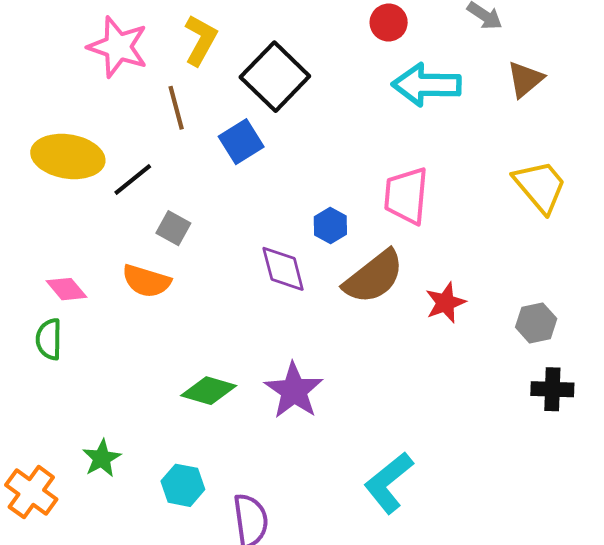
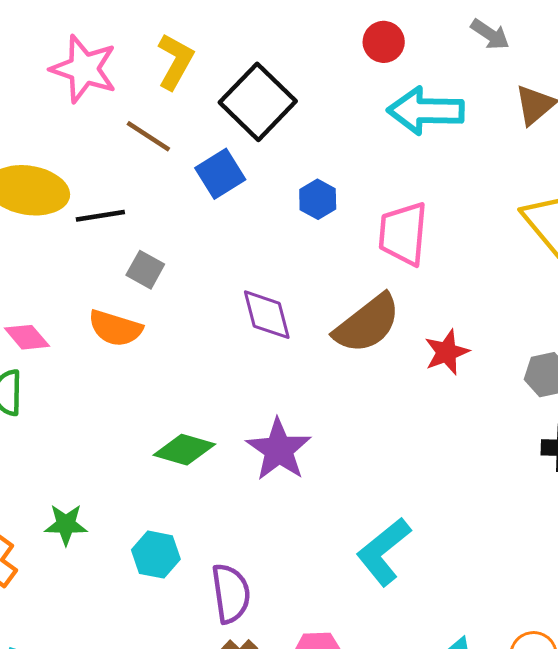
brown line: (176, 108) -> (148, 136), turned -42
black line: (133, 179) -> (100, 216), turned 30
blue hexagon: (330, 225) -> (318, 199), moved
green star: (102, 458) -> (66, 525), turned 30

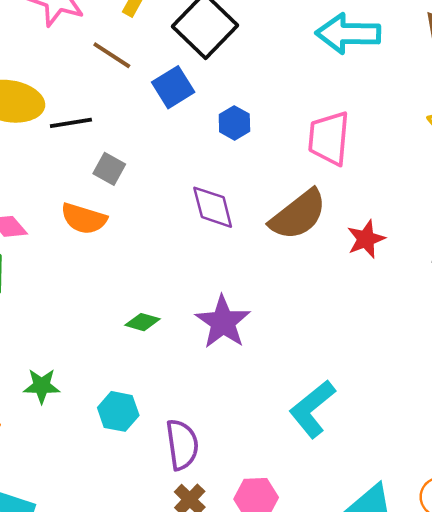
blue hexagon: (318, 199) -> (234, 123), moved
green diamond: (184, 450) -> (142, 322), size x0.7

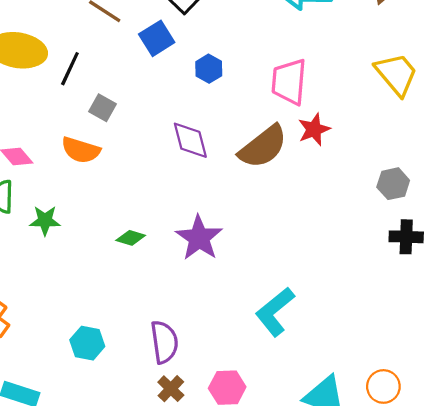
black line: (71, 123) -> (70, 69), turned -56
red star: (366, 239) -> (314, 129), moved
green star: (42, 386) -> (45, 221), moved
cyan hexagon: (118, 411) -> (87, 343), moved

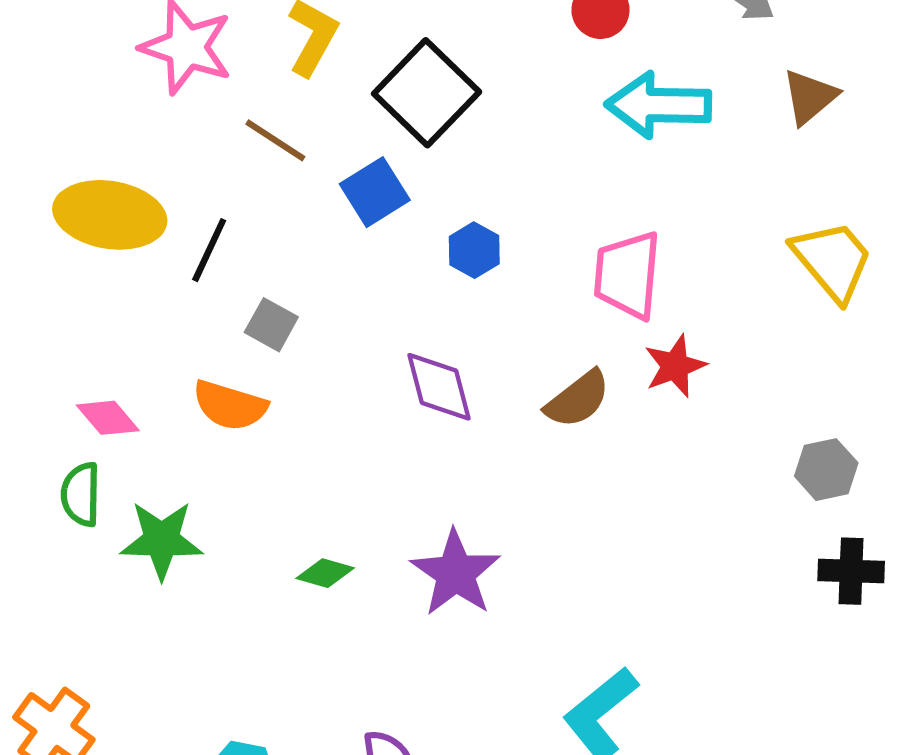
brown semicircle: (263, 147) -> (578, 399), size x0.7
green star: (45, 221) -> (162, 540), size x1.4

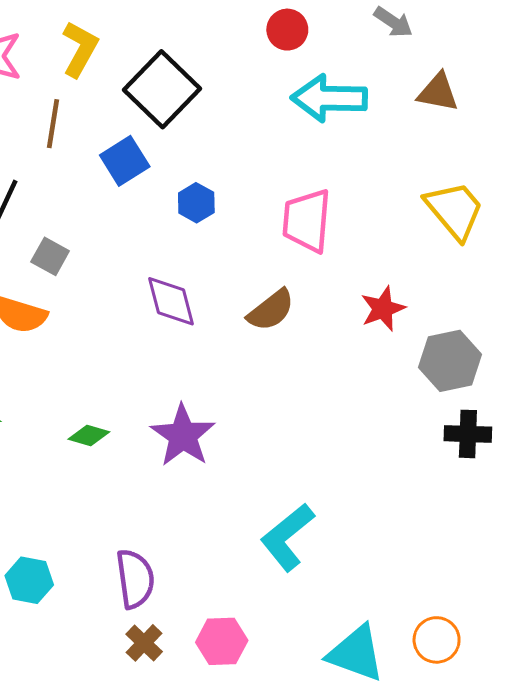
brown triangle: (810, 97) -> (438, 92), turned 51
brown line: (275, 140) -> (53, 124), turned 66
red star: (675, 366) -> (383, 309), moved
gray hexagon: (826, 470) -> (450, 361), size x1.4

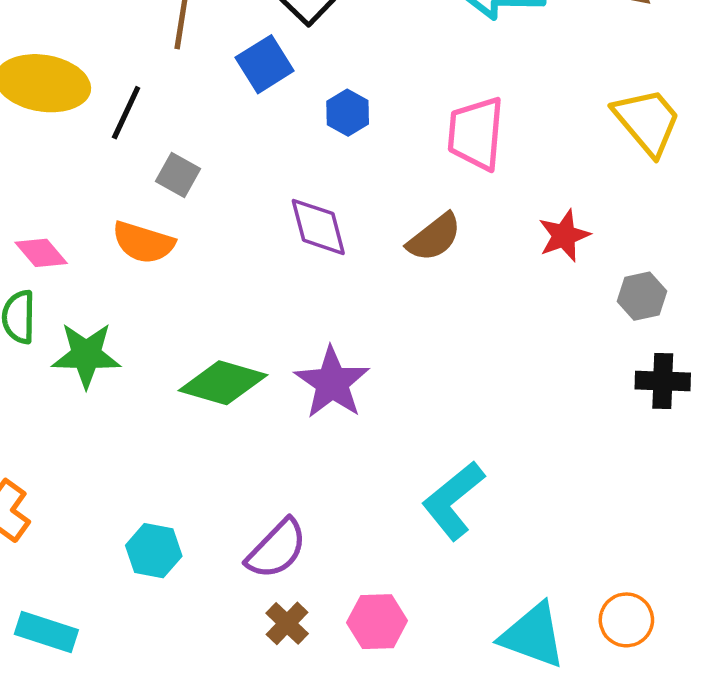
gray hexagon: (450, 361) -> (642, 296), size x0.7
green diamond: (89, 435) -> (223, 383), size x1.8
purple semicircle: (135, 579) -> (277, 549), turned 52

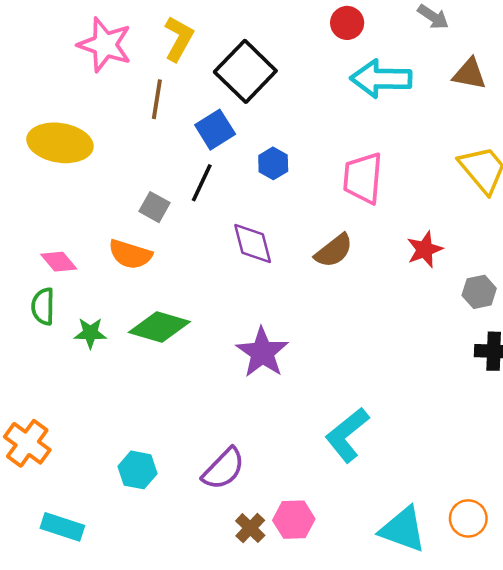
black line: (126, 113) -> (202, 183), moved
green star: (86, 355) -> (90, 333), size x0.7
green diamond: (223, 383) -> (159, 327), moved
brown cross: (287, 623) -> (250, 528), moved

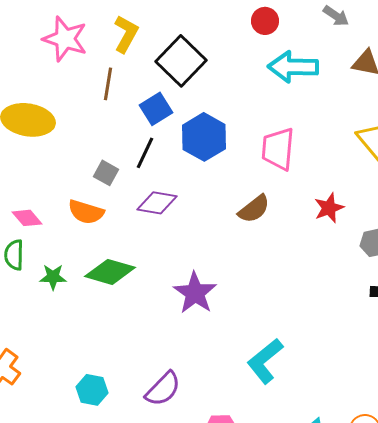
blue hexagon: (273, 163) -> (204, 137), size x1.8
purple diamond: (253, 243) -> (157, 203), moved, turned -66

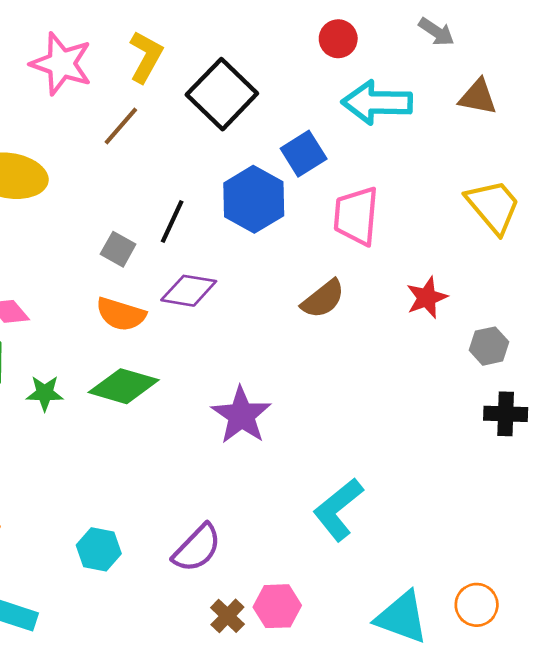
brown line: (108, 84) -> (121, 126), turned 32
blue square: (156, 109) -> (304, 154), moved
orange semicircle: (86, 212) -> (121, 314), moved

